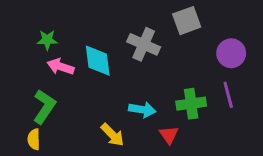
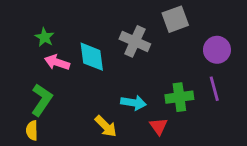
green star: (47, 40) -> (44, 37), turned 30

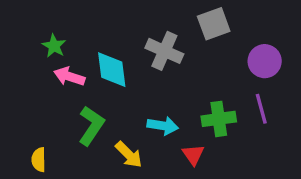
green L-shape: (42, 100) -> (91, 126), moved

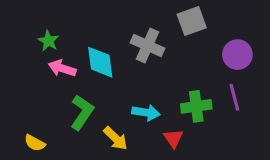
yellow semicircle: (39, 160) -> (35, 143), turned -60

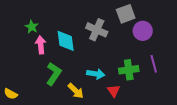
purple circle: (237, 55) -> (143, 31), moved
pink arrow: (62, 68) -> (41, 45), turned 66
yellow semicircle: (35, 143) -> (11, 94), moved

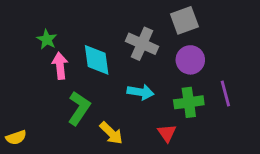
purple circle: (143, 31) -> (190, 60), moved
cyan arrow: (96, 74) -> (141, 92), moved
yellow semicircle: (11, 94) -> (16, 137), turned -48

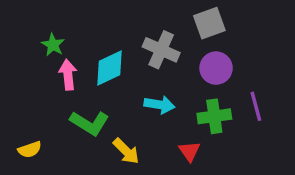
cyan diamond: (97, 60) -> (110, 68), turned 72
green L-shape: (79, 108) -> (90, 123), turned 88
yellow semicircle: (16, 137) -> (30, 150), moved

